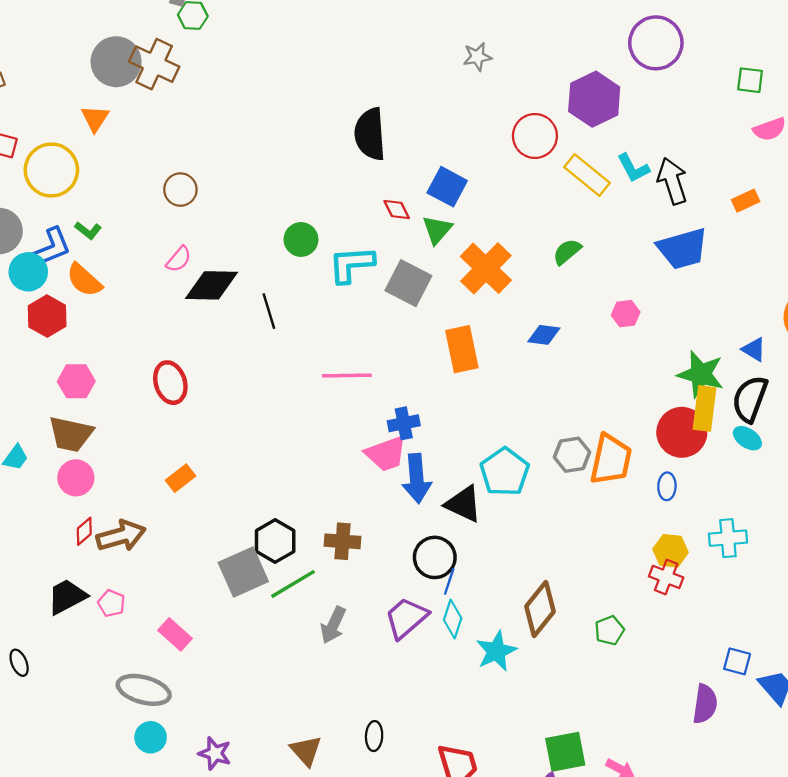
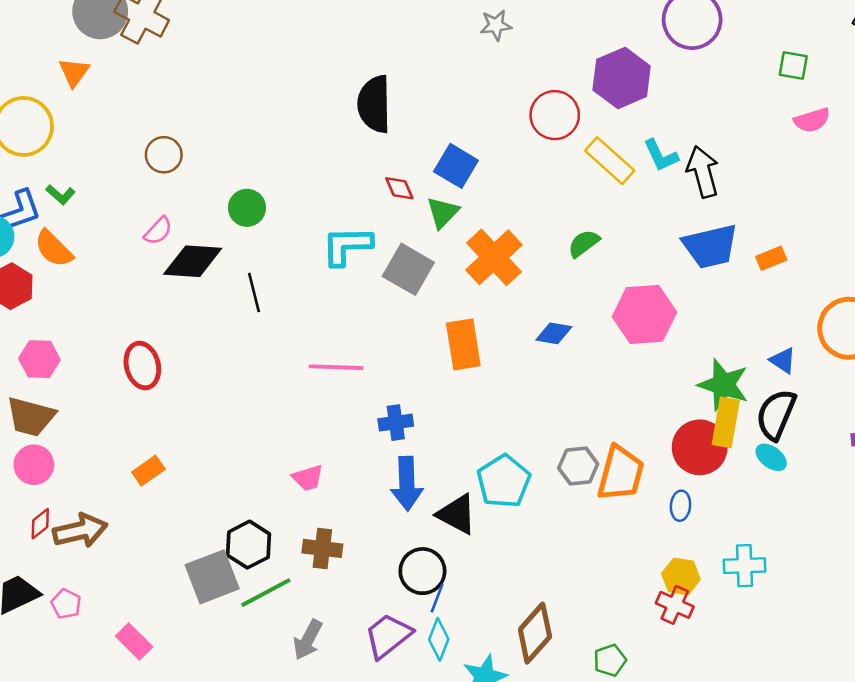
orange rectangle: (746, 201) -> (771, 258), moved
green circle: (301, 239) -> (247, 208), moved
pink hexagon: (626, 314) -> (645, 314), size x2.0
pink trapezoid: (386, 454) -> (308, 478), moved, size x0.7

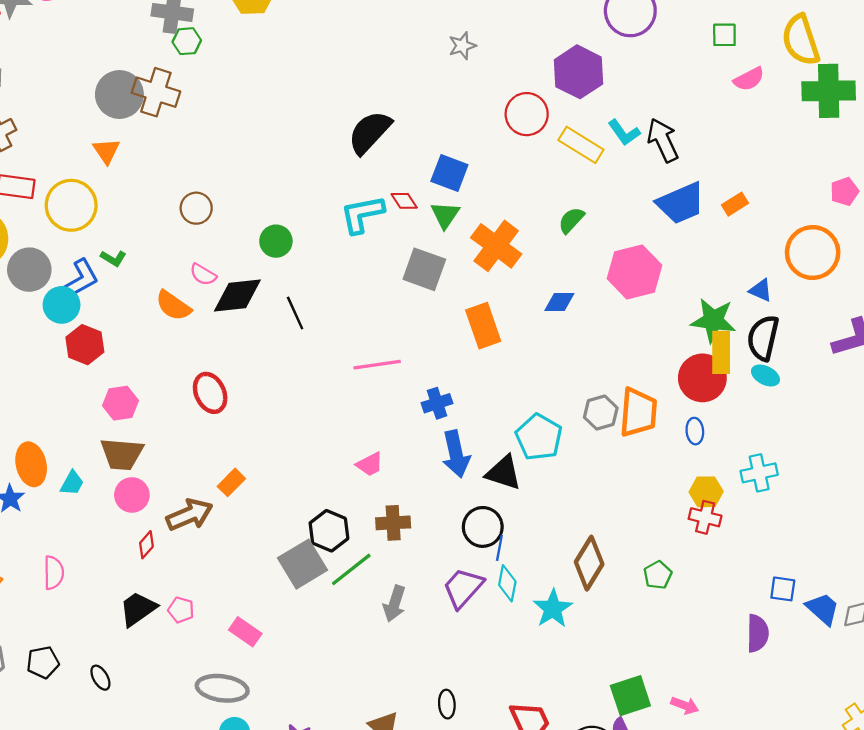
black semicircle: (374, 104) -> (370, 132), turned 54
pink semicircle: (158, 231) -> (203, 275), turned 88
cyan L-shape: (347, 246) -> (362, 214), moved
orange semicircle: (54, 249) -> (173, 306), moved
brown arrow: (80, 531) -> (190, 515), moved

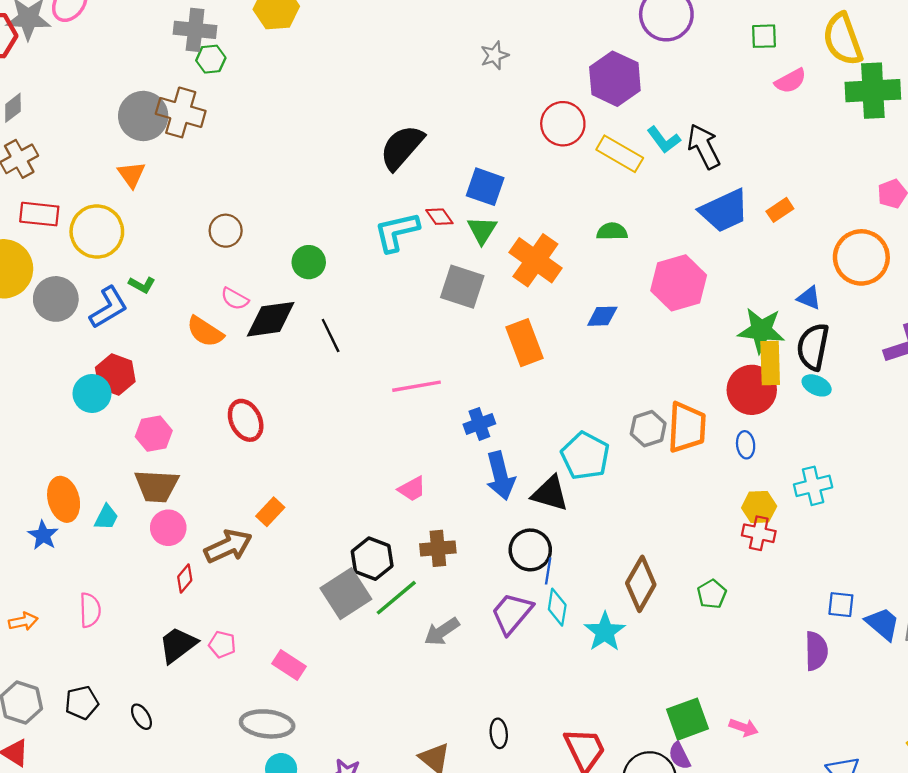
green semicircle: (571, 220) -> (612, 232), turned 48
cyan circle: (62, 305) -> (92, 394), moved
gray arrow: (394, 604) -> (442, 632), turned 40

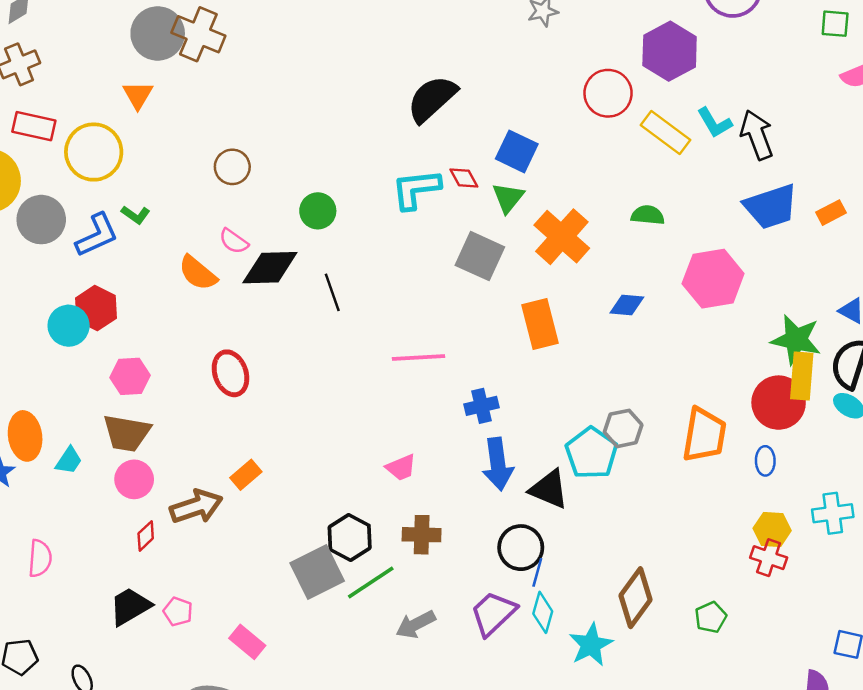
gray hexagon: (648, 429) -> (623, 428), moved

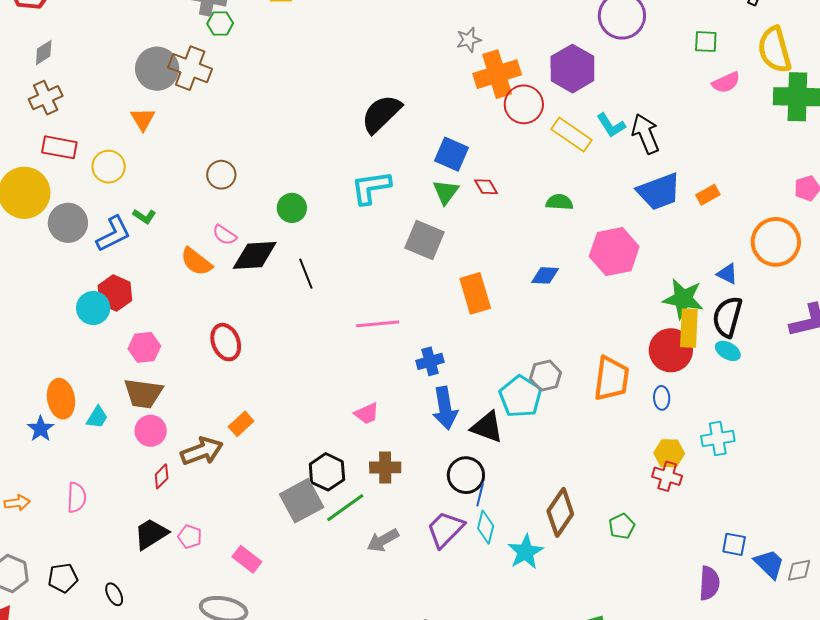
yellow circle: (94, 152) -> (109, 167), size x0.7
red diamond: (464, 178) -> (486, 187), moved
orange cross: (562, 237) -> (497, 74), moved, turned 33

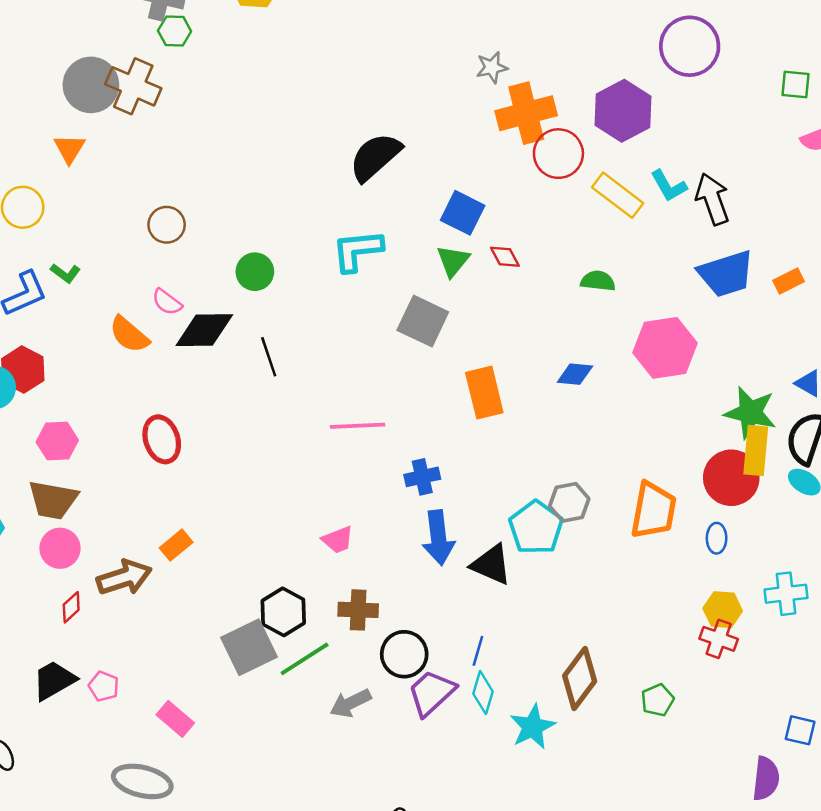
black circle: (466, 475) -> (404, 654), moved

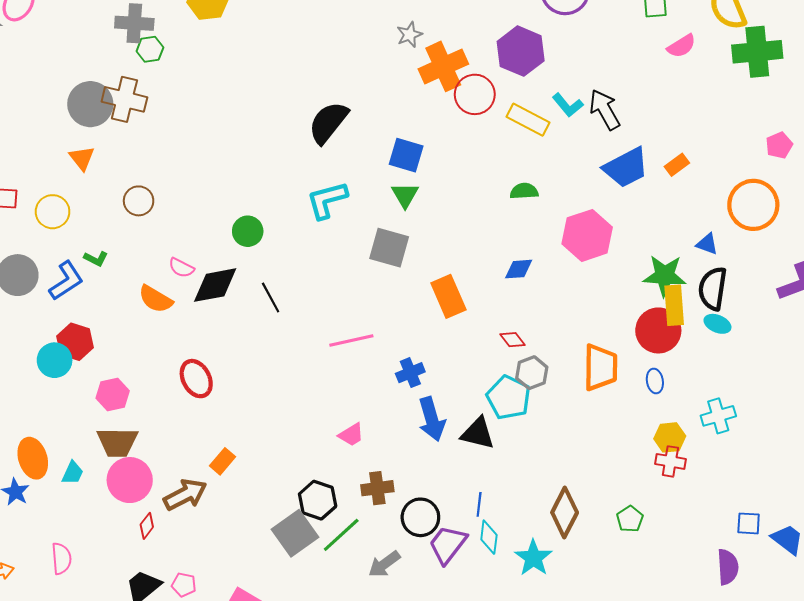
brown circle: (167, 225) -> (139, 201), moved
red diamond: (505, 257) -> (512, 340), moved
pink circle: (60, 548) -> (130, 480), size x1.4

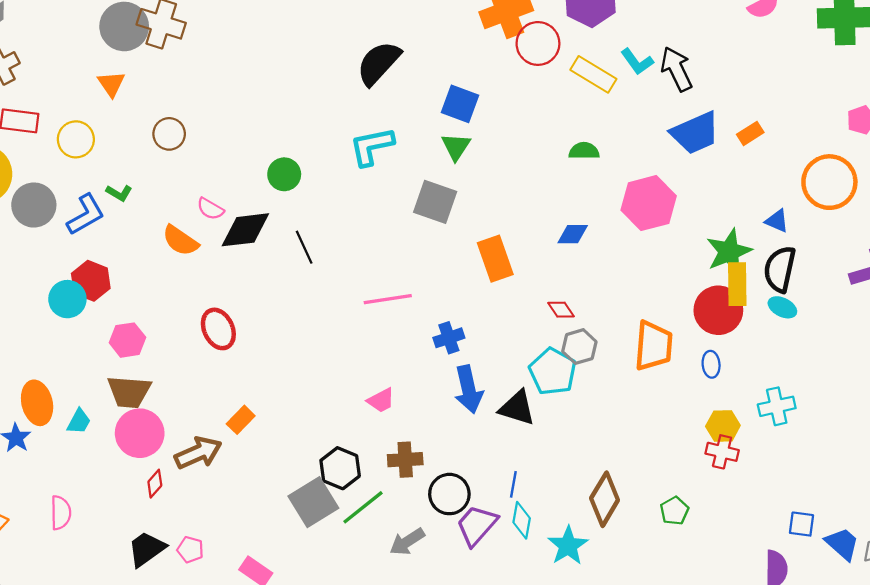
green star: (665, 276) -> (729, 252), turned -30

